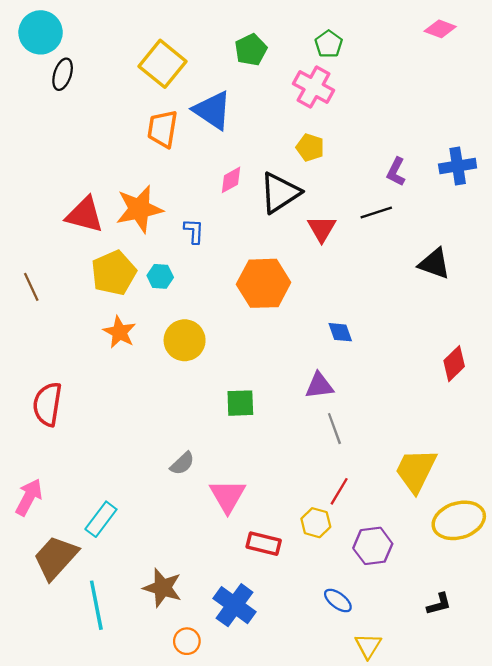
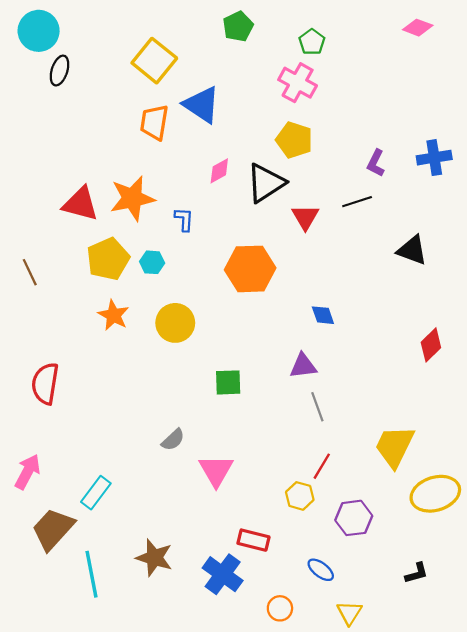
green pentagon: (251, 50) -> (238, 26), moved
yellow pentagon: (310, 147) -> (294, 140), size x1.4
red rectangle: (264, 544) -> (253, 540), moved
orange circle: (187, 641) -> (280, 608), moved

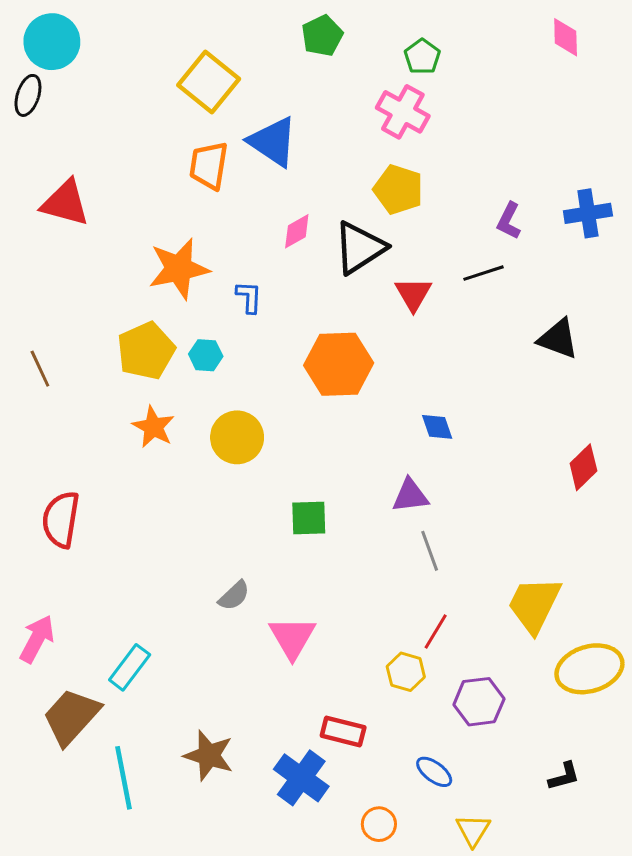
pink diamond: (418, 28) -> (566, 37), turned 68
black ellipse: (60, 71) -> (28, 95), moved
red triangle: (80, 204) -> (65, 203), moved

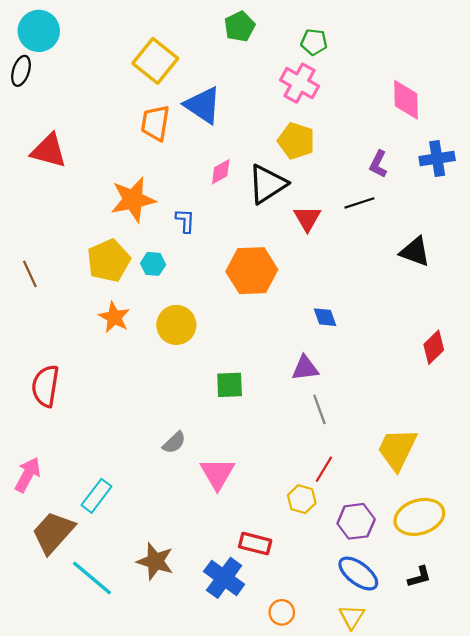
pink diamond: (566, 37) -> (406, 100), moved, size x1.4
green pentagon: (422, 57) -> (314, 42), turned -30
yellow ellipse: (589, 669) -> (419, 517), moved
blue ellipse: (434, 772) -> (358, 574), moved, size x1.5
cyan line: (124, 778) -> (92, 578), turned -39

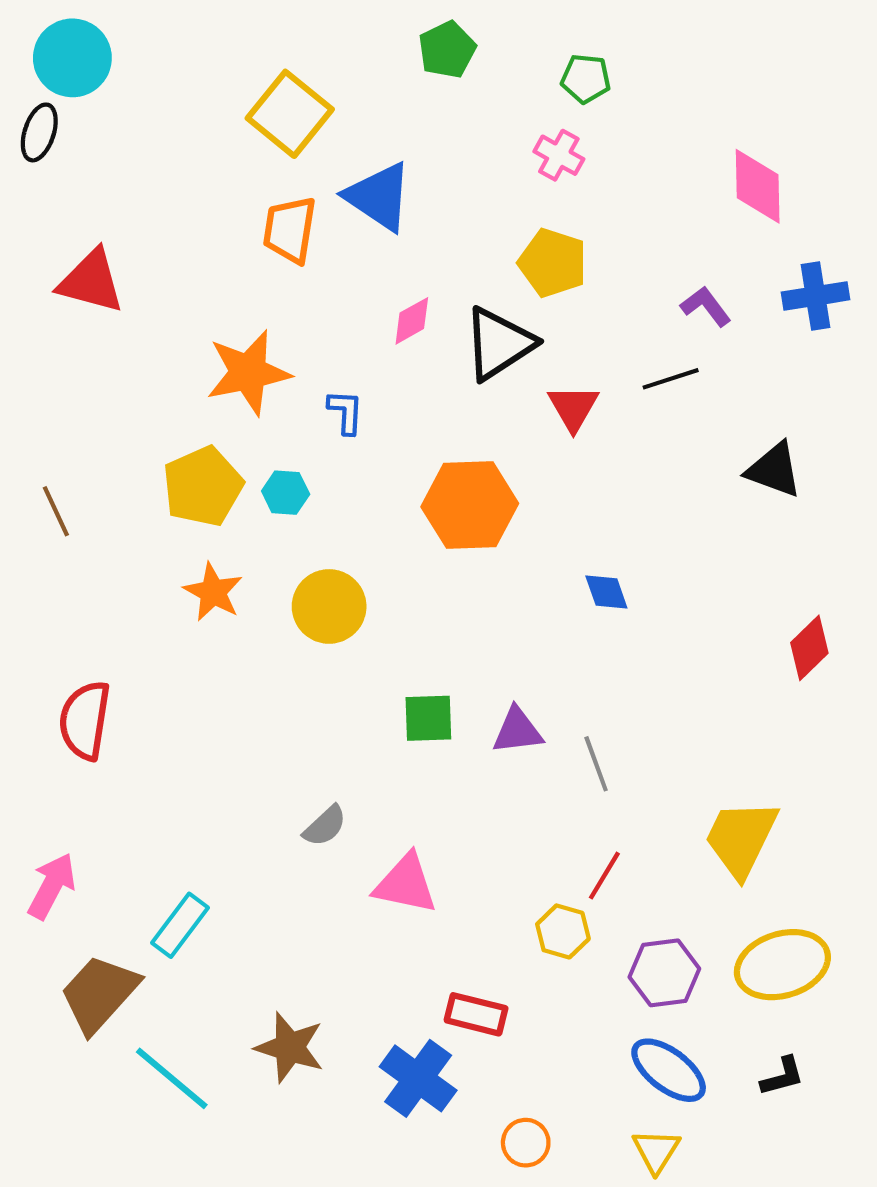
pink cross: (300, 83) -> (559, 155), size x0.7
purple L-shape: (378, 164) -> (706, 306), turned 116
purple triangle: (305, 368) -> (517, 731), moved
pink triangle: (217, 474) -> (406, 884), turned -48

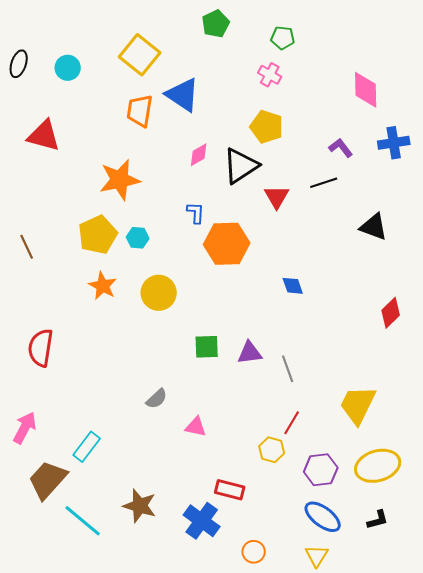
cyan circle: (72, 58) -> (68, 68), moved, size x0.7
blue L-shape: (346, 412) -> (196, 213), moved
pink triangle: (406, 884) -> (196, 427), size x0.7

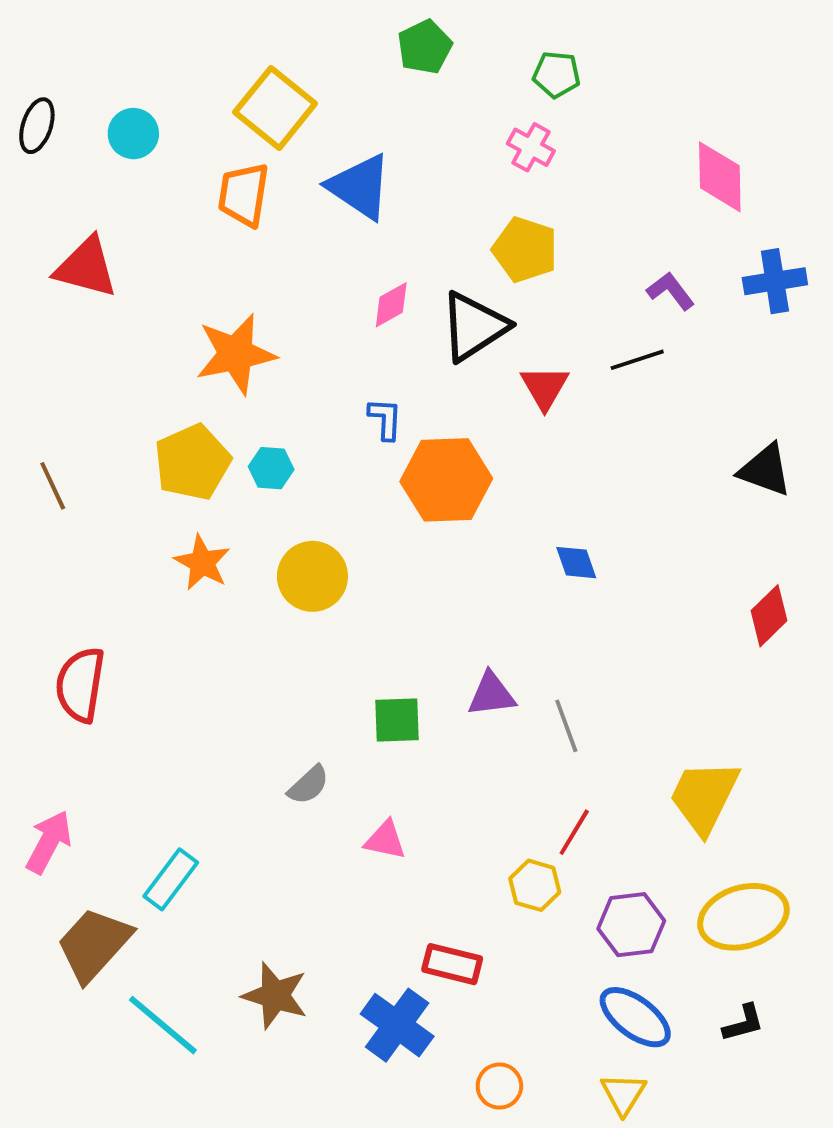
orange trapezoid: (140, 111) -> (244, 195), moved
black triangle: (374, 227) -> (765, 470), moved
green square: (207, 347) -> (397, 720), moved

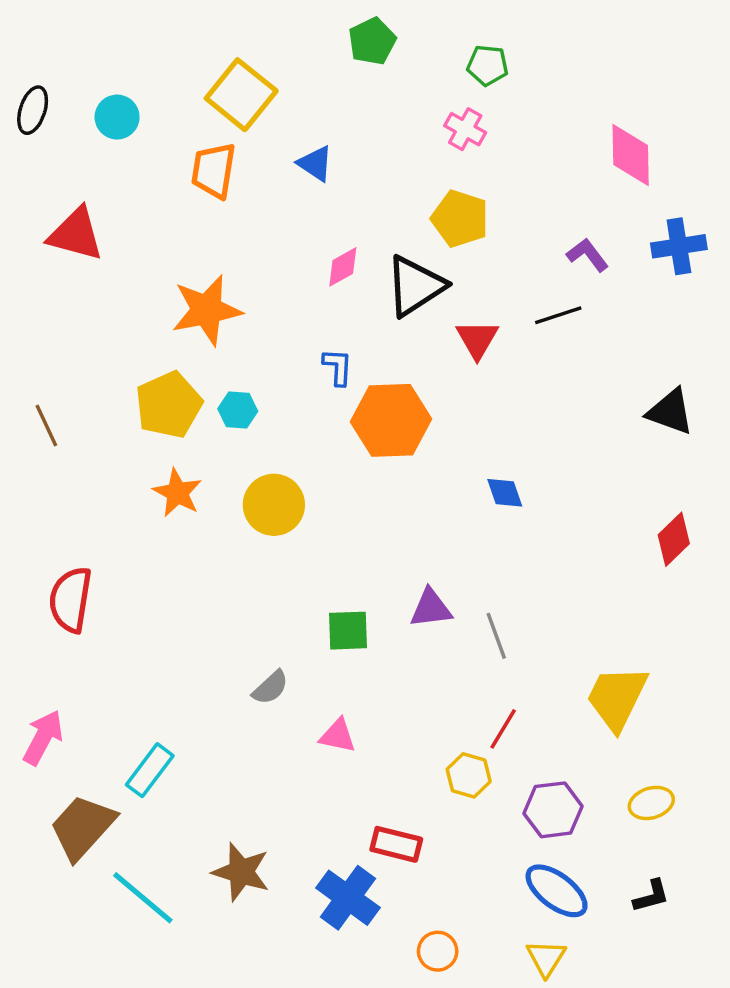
blue triangle: (360, 187) -> (315, 164), size x0.6
yellow ellipse: (743, 917) -> (651, 803), size x0.6

